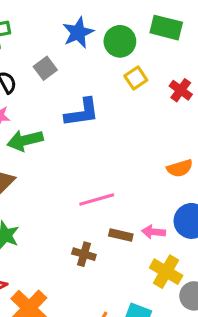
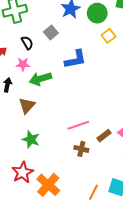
pink line: (97, 200) -> (78, 125), moved
brown rectangle: (121, 235) -> (104, 136), turned -48

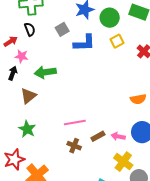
black semicircle: (27, 43) -> (30, 29), moved
blue L-shape: (75, 59) -> (84, 43), moved
pink star: (23, 64) -> (21, 56), moved

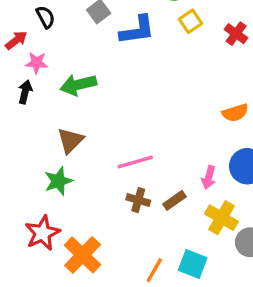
brown triangle: (28, 96) -> (70, 140), moved
green star: (27, 129) -> (58, 181), turned 30
brown rectangle: (98, 136) -> (174, 200), moved
pink arrow: (118, 136) -> (209, 177), turned -80

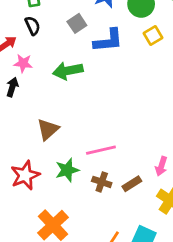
green arrow: (78, 85) -> (68, 71), moved
green star: (58, 181) -> (67, 170), moved
red star: (42, 233) -> (25, 175), moved

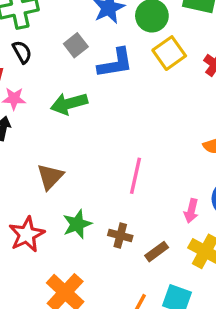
yellow square: (153, 36) -> (169, 53), size x1.4
pink line: (101, 150) -> (135, 176), moved, turned -60
brown rectangle: (132, 184) -> (157, 252), moved

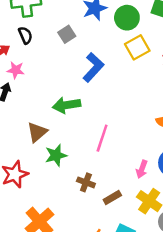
blue L-shape: (115, 63) -> (93, 67), moved, turned -44
green arrow: (69, 104) -> (66, 105), moved
green star: (77, 224) -> (56, 155), moved

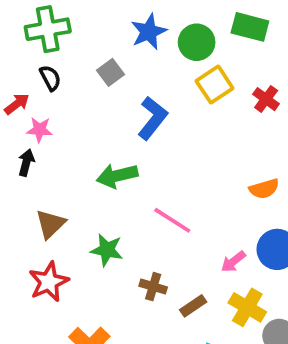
brown triangle: (37, 132) -> (50, 224), moved
pink line: (102, 138) -> (172, 220), turned -72
green star: (56, 155) -> (107, 250), turned 30
pink arrow: (142, 169) -> (233, 262), turned 36

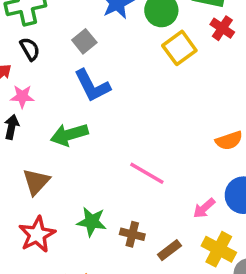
red cross: (266, 99) -> (222, 28), moved
blue L-shape: (153, 118) -> (92, 86), moved, turned 117
green arrow: (117, 176) -> (69, 135), moved
green star: (107, 250) -> (92, 222), moved

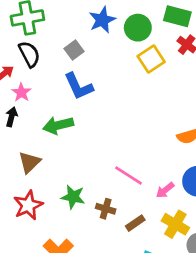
black semicircle: (30, 49) -> (29, 54), size x1.4
pink star: (22, 96) -> (21, 92), turned 30
pink line: (147, 173) -> (128, 175), moved

